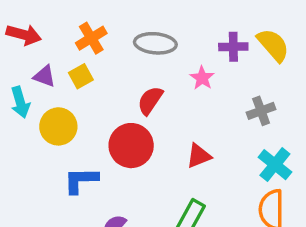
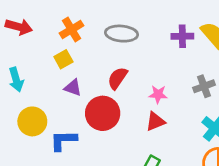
purple triangle: (44, 76) -> (73, 88), moved
pink star: (202, 78) -> (158, 94), moved, turned -30
yellow circle: (58, 126) -> (32, 121), moved

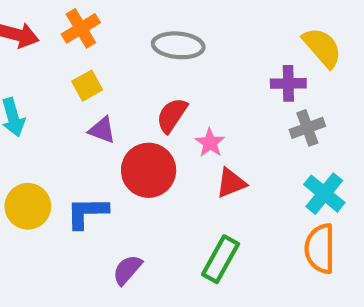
orange cross: (72, 29) -> (81, 28), moved
purple cross: (182, 36) -> (288, 83), moved
pink star: (158, 94) -> (210, 143), moved, turned 30
yellow circle: (32, 121) -> (28, 206), moved

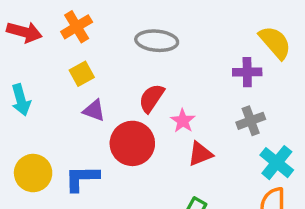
gray cross: (307, 128) -> (251, 121), moved

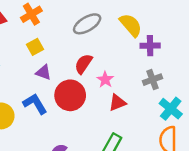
gray ellipse: (157, 41) -> (87, 24), turned -36
yellow semicircle: (275, 42) -> (131, 25), moved
blue L-shape: (82, 178) -> (35, 104), moved, turned 60

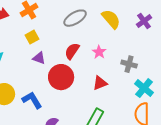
purple cross: (150, 46) -> (144, 21), moved, turned -35
pink star: (105, 80) -> (99, 52), moved
gray cross: (153, 80) -> (129, 64), turned 35
blue L-shape: (35, 104) -> (32, 100), moved

